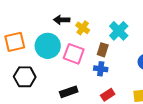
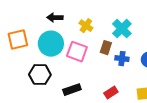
black arrow: (62, 20) -> (55, 18), moved
blue cross: (101, 69) -> (122, 59), moved
black hexagon: (25, 77) -> (40, 75), moved

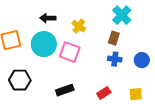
cyan cross: (122, 29) -> (122, 15), moved
brown rectangle: (106, 48) -> (114, 38), moved
black hexagon: (40, 75) -> (20, 80), moved

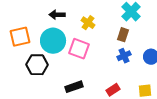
blue cross: (115, 59) -> (124, 56), turned -32
black hexagon: (20, 80) -> (37, 65), moved

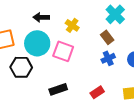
brown rectangle: (123, 35) -> (107, 37), turned -56

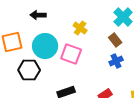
black arrow: (41, 17) -> (38, 15), moved

